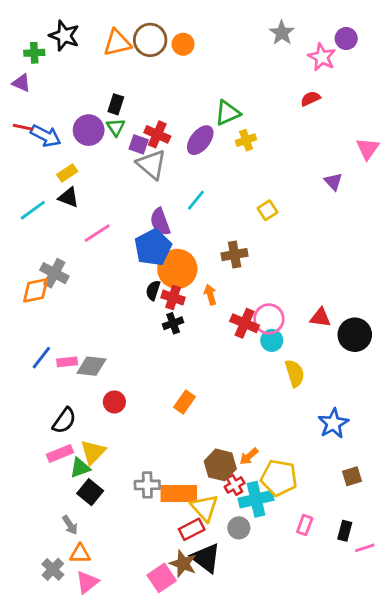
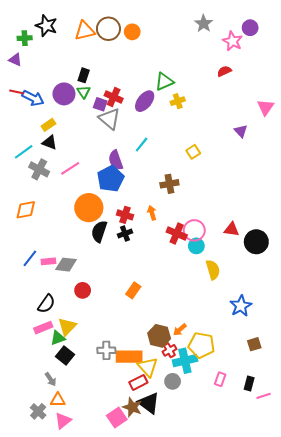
orange circle: (177, 269) -> (89, 208), moved
gray cross: (54, 273) -> (39, 169), moved
black semicircle: (153, 290) -> (99, 231), moved, size x1.5

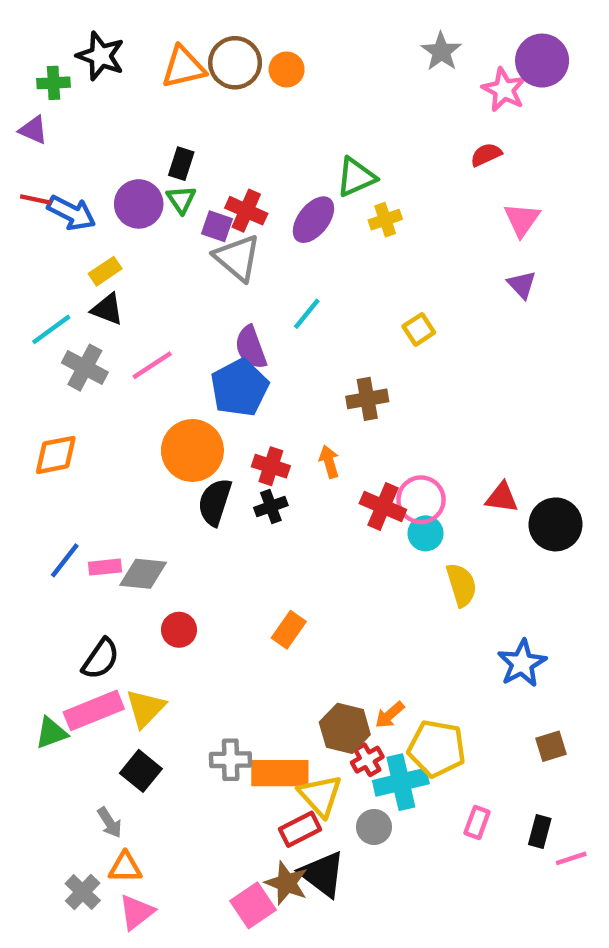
purple circle: (250, 28) -> (542, 61), size x1.5
pink triangle: (266, 107) -> (522, 220), moved
pink rectangle: (43, 328) -> (94, 710), size x1.4
green triangle: (58, 338) -> (51, 733), moved

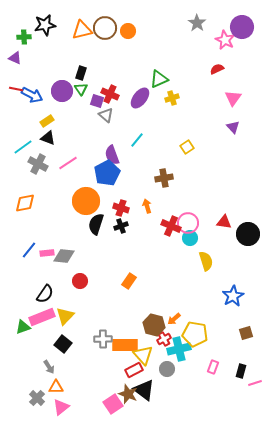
black star: (101, 56) -> (45, 25), turned -30
gray triangle: (237, 258) -> (106, 115), size x0.7

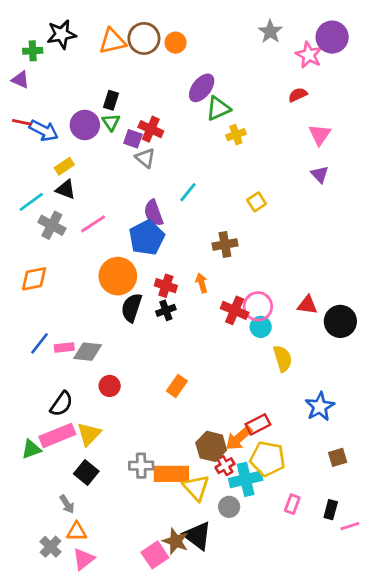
purple ellipse: (140, 98) -> (202, 88), moved
orange arrow: (174, 319) -> (239, 438), size x1.5
red rectangle: (134, 370) -> (258, 424), moved

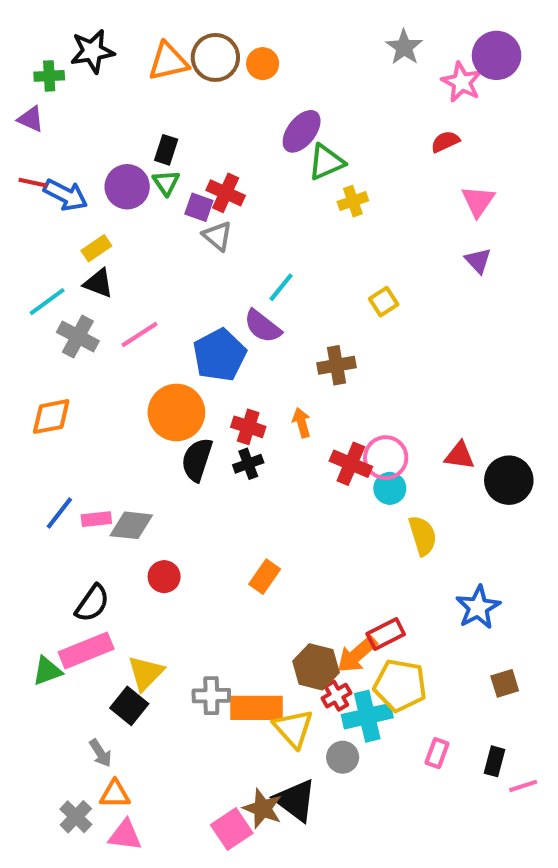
purple semicircle: (154, 213) -> (263, 326), moved, turned -32
yellow triangle: (89, 434) -> (146, 673), moved
pink triangle: (83, 559) -> (125, 835), turned 45

